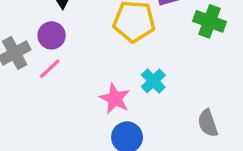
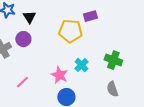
green cross: (210, 21) -> (113, 60), moved
pink line: (50, 69) -> (22, 82), moved

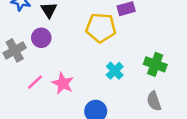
pink star: (59, 75) -> (63, 83), moved
pink line: (22, 82) -> (35, 82), moved

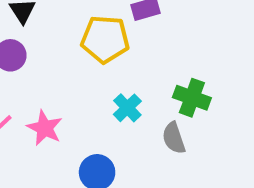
gray semicircle: (154, 101) -> (174, 138), moved

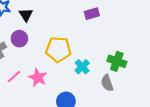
yellow pentagon: (105, 39) -> (58, 49), moved

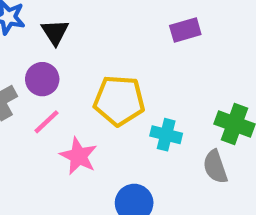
cyan cross: (82, 67) -> (166, 135), turned -32
pink line: (14, 76) -> (46, 122), moved

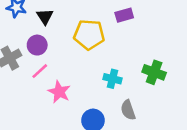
yellow pentagon: (119, 100) -> (89, 35), moved
gray semicircle: (215, 167) -> (128, 110), moved

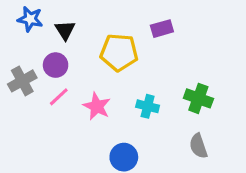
pink star: (59, 92) -> (97, 106), moved
gray semicircle: (128, 110) -> (198, 146), moved

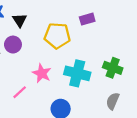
pink line: (59, 97) -> (20, 92), moved
cyan cross: (148, 106) -> (77, 73), size x1.6
gray semicircle: (198, 146) -> (113, 101), turned 42

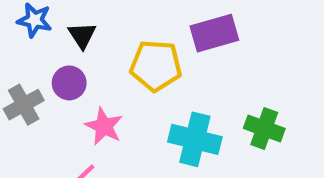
purple rectangle: (87, 19) -> (214, 33), size x1.5
pink star: (42, 73) -> (104, 126), moved

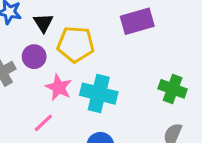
yellow pentagon: (156, 66) -> (76, 44), moved
cyan cross: (195, 139) -> (99, 94), moved

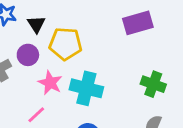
purple rectangle: (137, 21) -> (138, 23), moved

